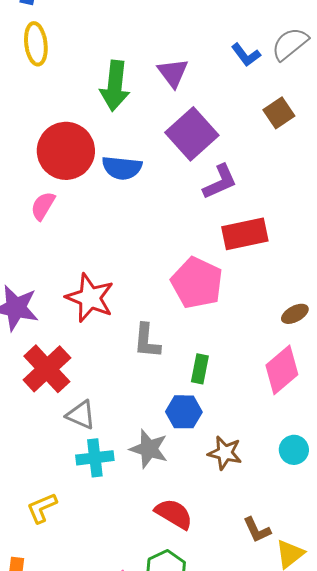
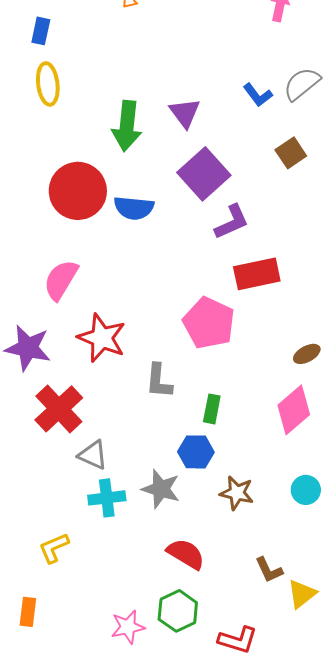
pink semicircle: (43, 206) -> (61, 280), moved, size x1.4

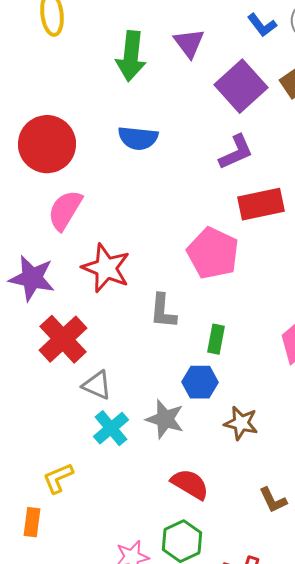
purple square: (204, 174) -> (241, 86), moved
red circle: (78, 191) -> (47, 144), moved
cyan cross: (107, 498) -> (111, 428), turned -33
orange rectangle: (28, 612) -> (32, 522), moved

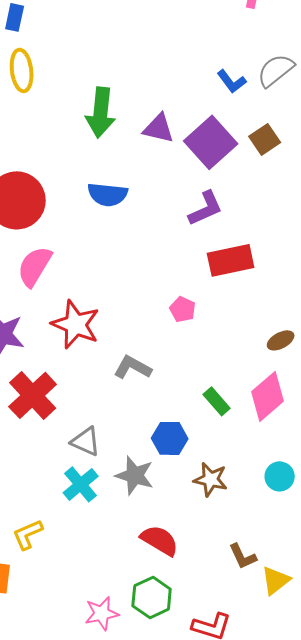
purple triangle: (189, 43) -> (159, 128), moved, turned -40
pink pentagon: (213, 253) -> (183, 309), size x0.5
gray L-shape: (163, 311) -> (133, 367), turned 114
green rectangle: (216, 339) -> (217, 401), moved, turned -52
gray triangle: (97, 385) -> (86, 441), moved

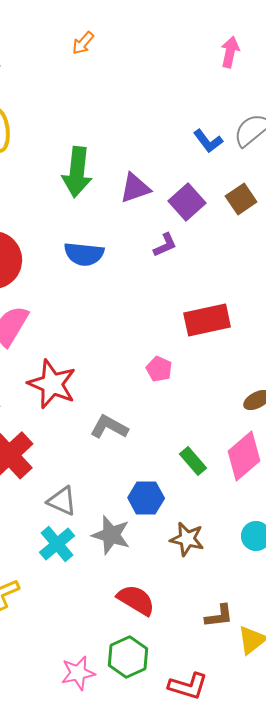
purple triangle: (159, 128) -> (135, 188), turned -32
purple square: (211, 142) -> (187, 202), size x0.7
purple L-shape: (206, 208) -> (165, 245), moved, size x0.7
brown L-shape: (243, 556) -> (219, 616), turned -72

